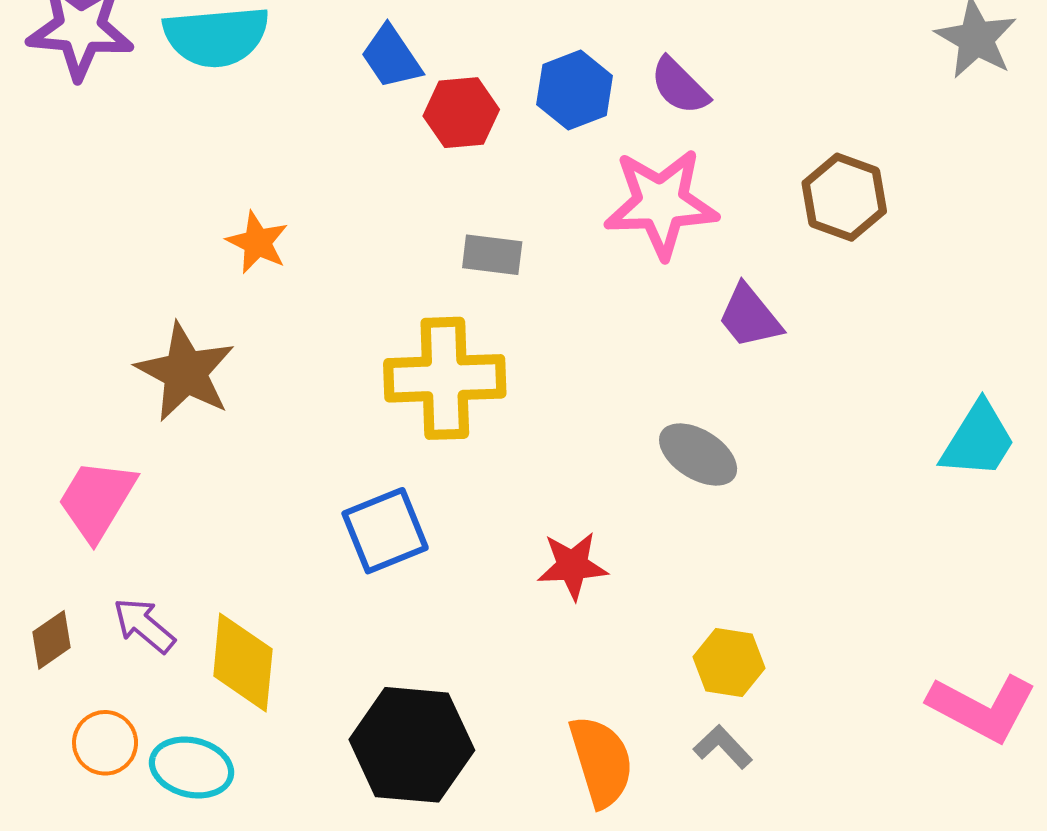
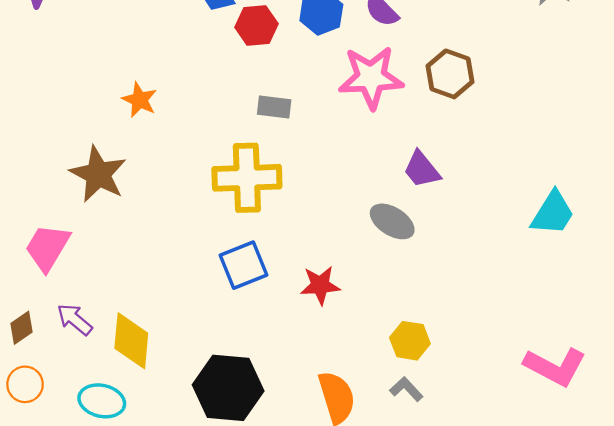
brown hexagon: (844, 197) -> (450, 74), moved
purple trapezoid: (750, 317) -> (422, 169), moved
blue square: (385, 531) -> (243, 265), moved
orange circle: (105, 743) -> (25, 384), moved

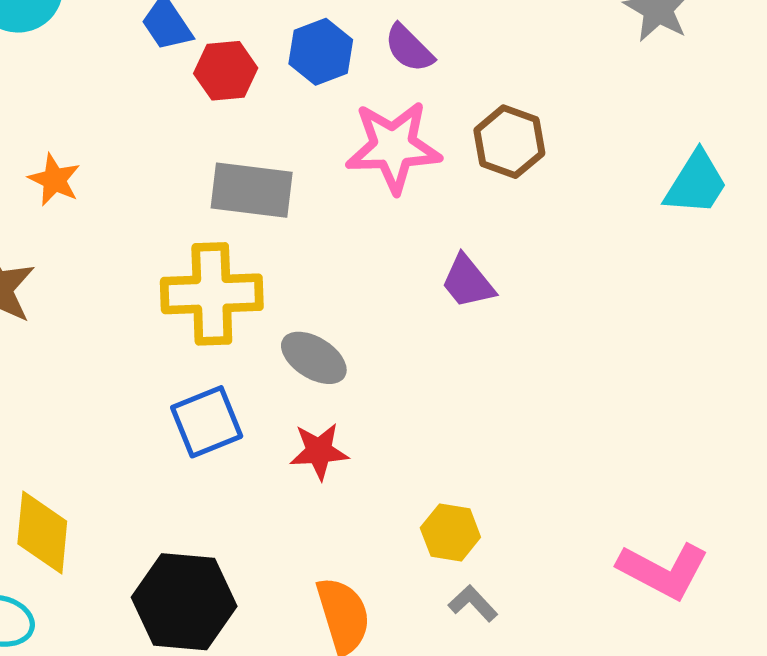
gray rectangle: (274, 107) -> (252, 190), size x1.6
cyan trapezoid: (553, 213) -> (696, 183), moved
gray ellipse: (392, 221) -> (314, 358), moved
gray L-shape: (406, 389) -> (473, 603), moved

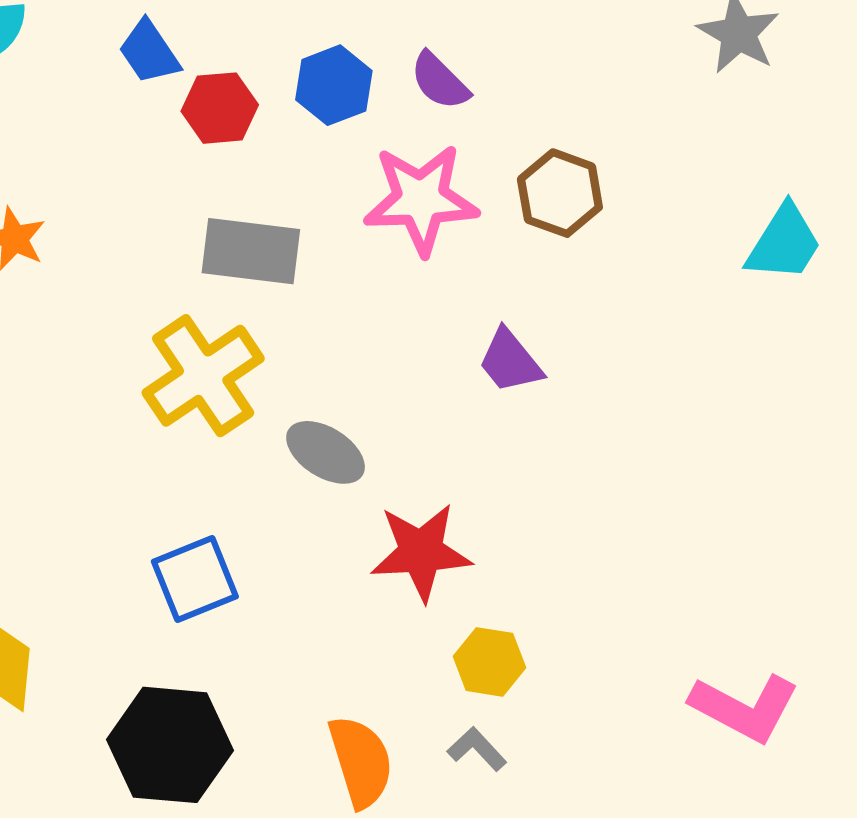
yellow cross: (212, 294) -> (203, 376), turned -32
blue square: (207, 422) -> (195, 579), moved
red star: (319, 451) -> (421, 552), moved, size x1.4
gray L-shape: (473, 603) -> (477, 749), moved

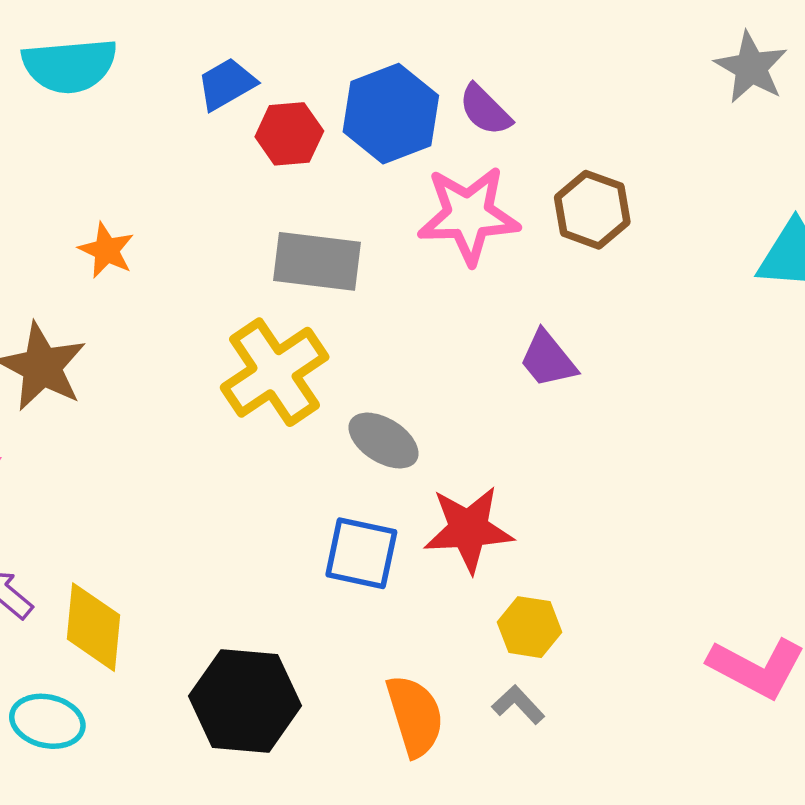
blue trapezoid: (149, 52) -> (227, 84), turned 94
blue hexagon: (334, 85) -> (391, 114), size x1.4
blue square: (195, 579) -> (361, 553), moved, turned 34

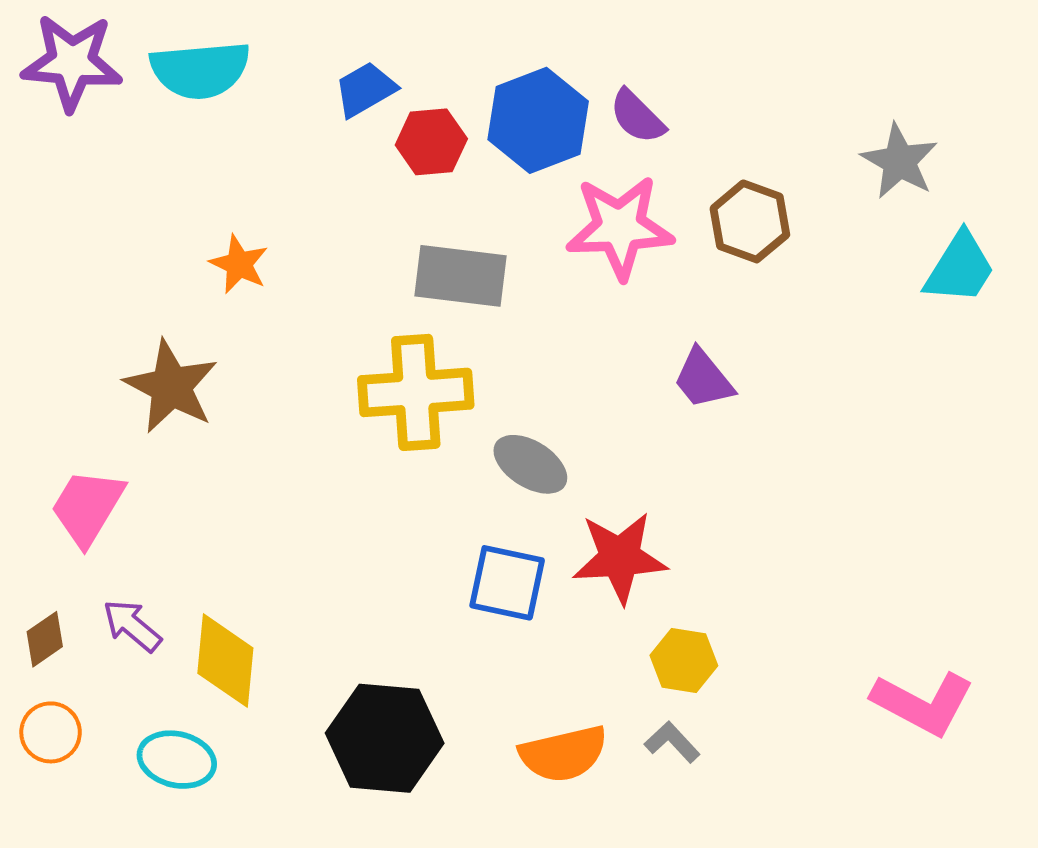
gray star: (751, 67) -> (899, 161), moved
yellow cross: (275, 372) -> (416, 392), turned 30
orange semicircle: (415, 716) -> (563, 754), turned 94

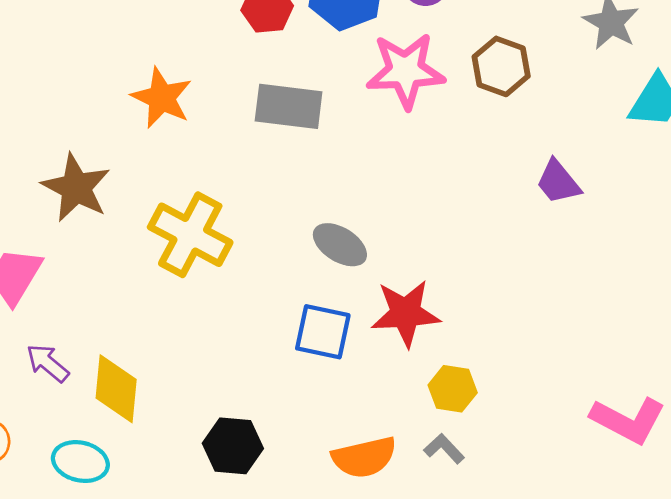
orange star: (239, 264) -> (162, 98), moved, size x1.4
purple trapezoid: (703, 379) -> (558, 182), moved
yellow cross: (416, 392) -> (190, 235), moved, turned 32
black hexagon: (385, 738) -> (233, 446), size x0.7

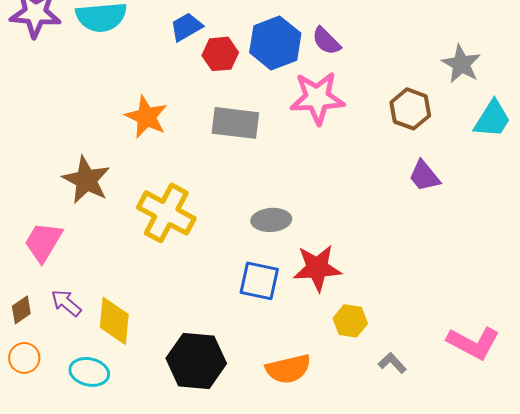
brown hexagon: (501, 66) -> (410, 109), moved
gray ellipse: (340, 245) -> (271, 220), turned -36
black hexagon: (233, 446) -> (196, 361), size x1.4
gray L-shape: (444, 449) -> (392, 363), moved

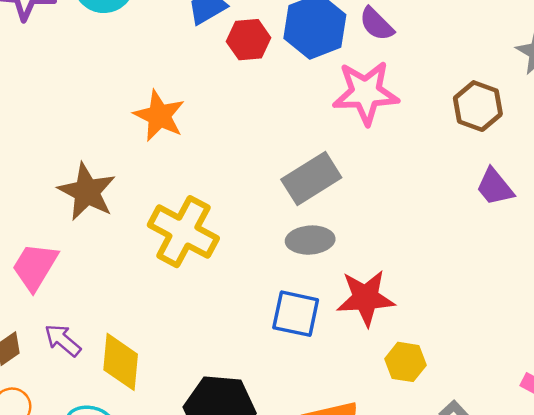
gray rectangle: (235, 123) -> (311, 178), moved, turned -39

